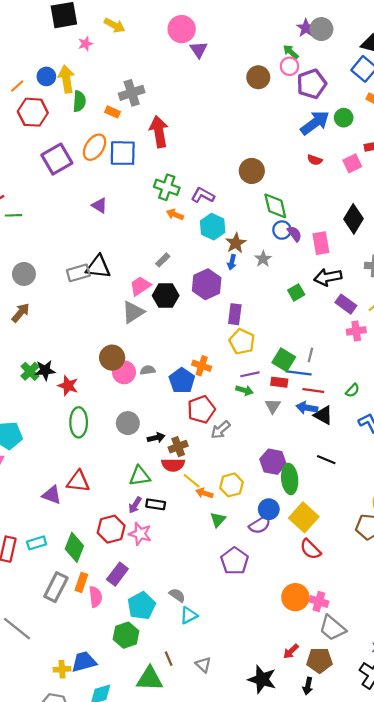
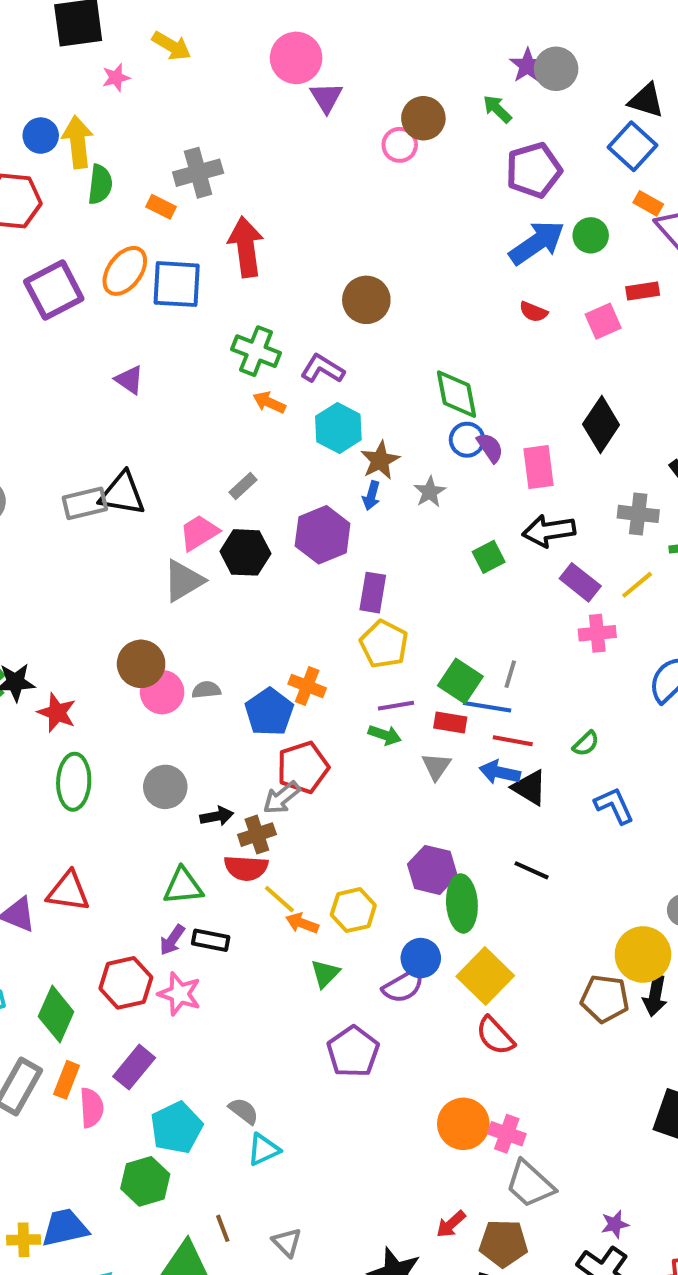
pink circle: (289, 66) -> (400, 145), moved
brown circle: (258, 77) -> (423, 118), moved
brown circle: (252, 171) -> (366, 300), moved
gray arrow: (220, 430) -> (282, 798), moved

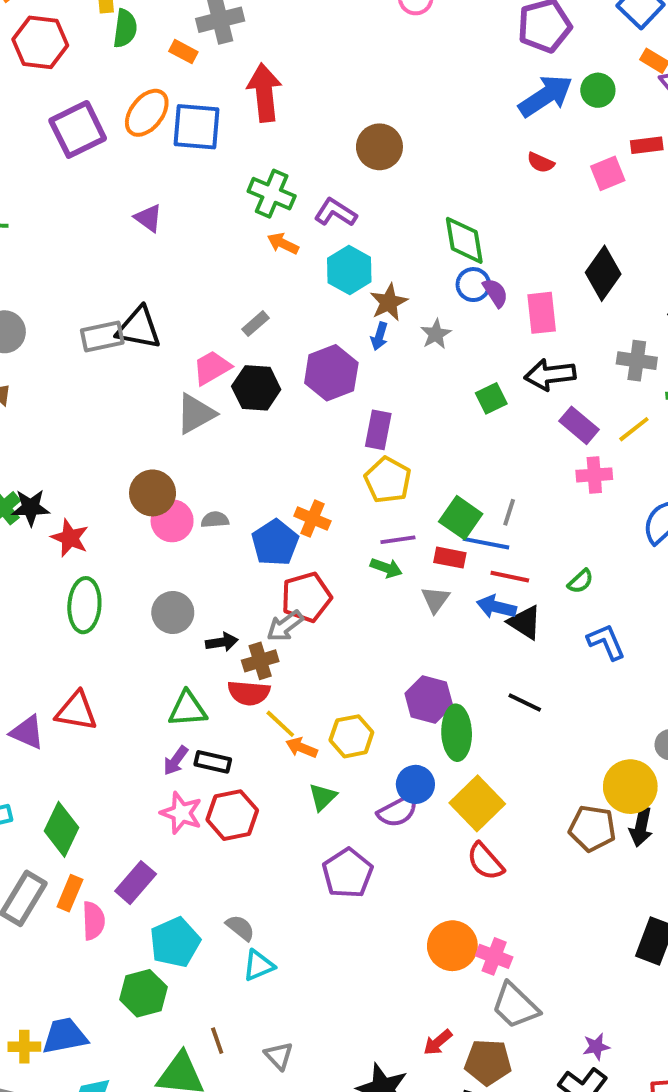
red hexagon: (126, 983) -> (232, 815), moved

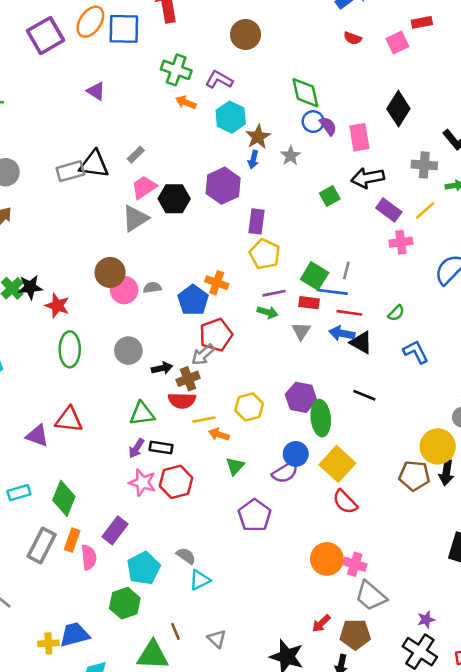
gray rectangle: (256, 324) -> (136, 155), moved
yellow line: (280, 724) -> (204, 420), turned -50
yellow hexagon: (351, 736) -> (249, 407), moved

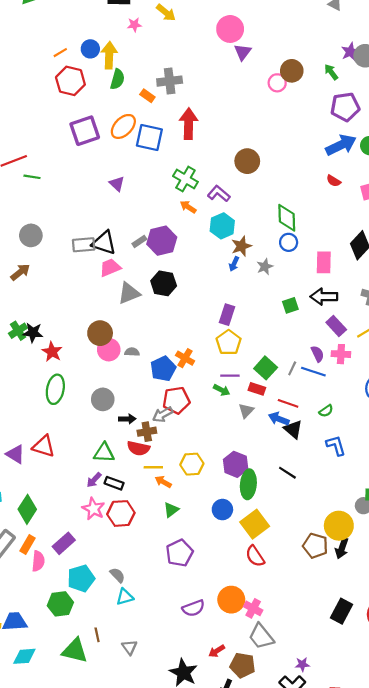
purple semicircle: (328, 126) -> (318, 354), moved
purple hexagon: (223, 186) -> (162, 241), moved
pink trapezoid: (144, 187) -> (110, 268), moved
blue line: (332, 292) -> (313, 372), moved
purple semicircle: (285, 472) -> (193, 608), moved

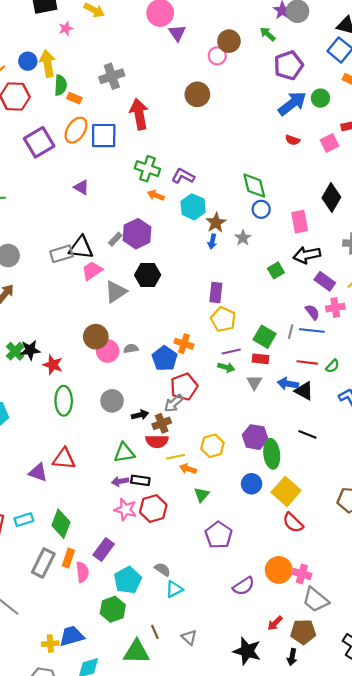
orange rectangle: (147, 96) -> (74, 98), moved
brown circle: (247, 161) -> (197, 94), moved
red line: (288, 403) -> (307, 362), moved
purple arrow: (94, 480) -> (120, 481), turned 49

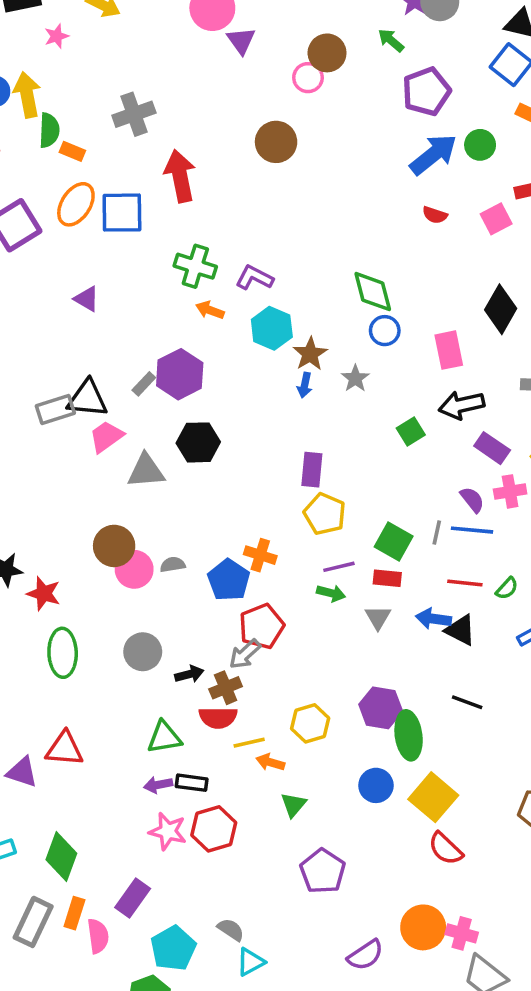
gray triangle: (116, 292) -> (146, 471), turned 30

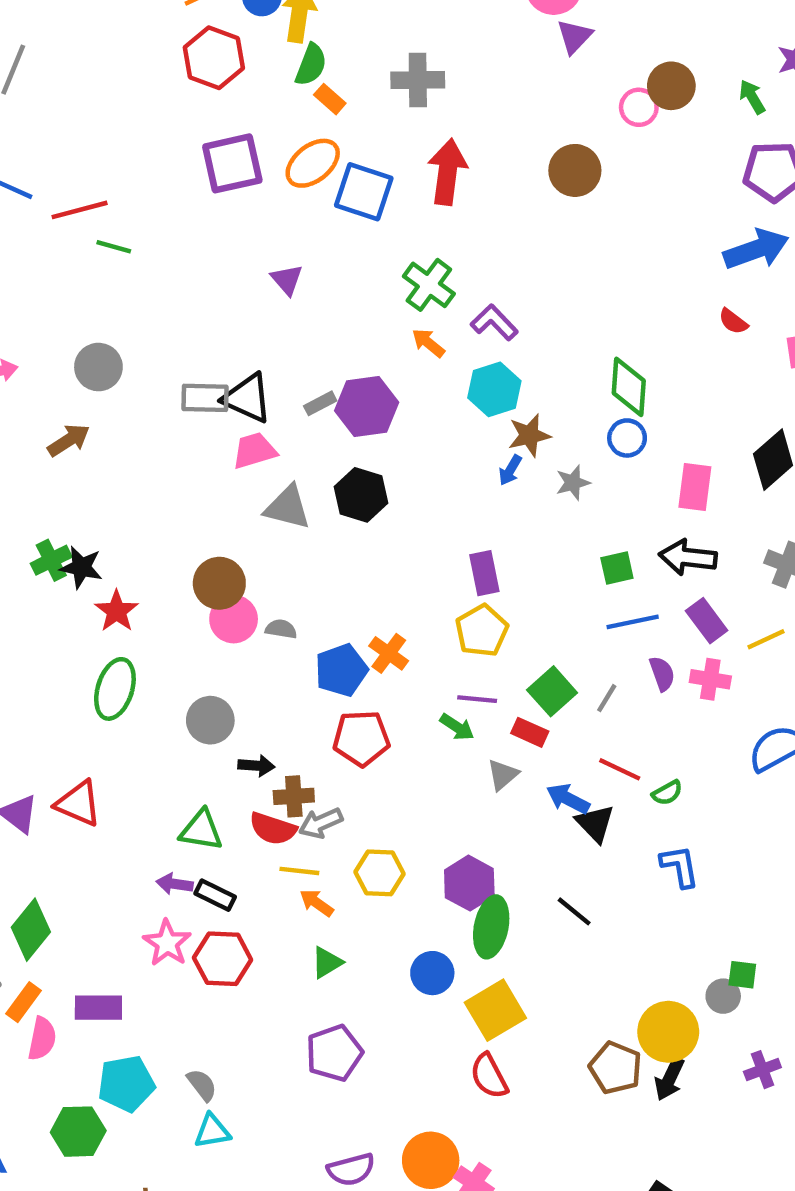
purple rectangle: (312, 470) -> (484, 573), turned -36
blue line: (472, 530) -> (633, 622), moved, turned -36
gray arrow: (245, 654) -> (321, 823), moved
purple rectangle: (133, 898) -> (98, 1008), turned 36

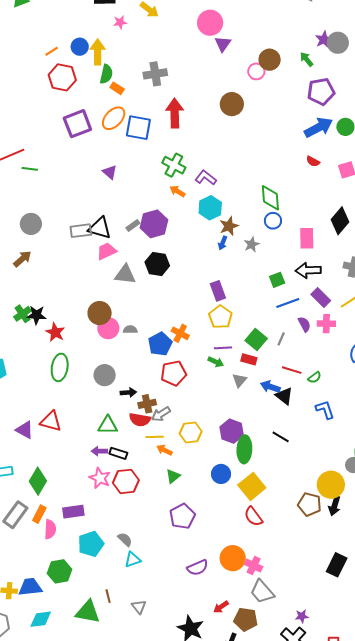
green hexagon: (78, 1132) -> (59, 571), moved

